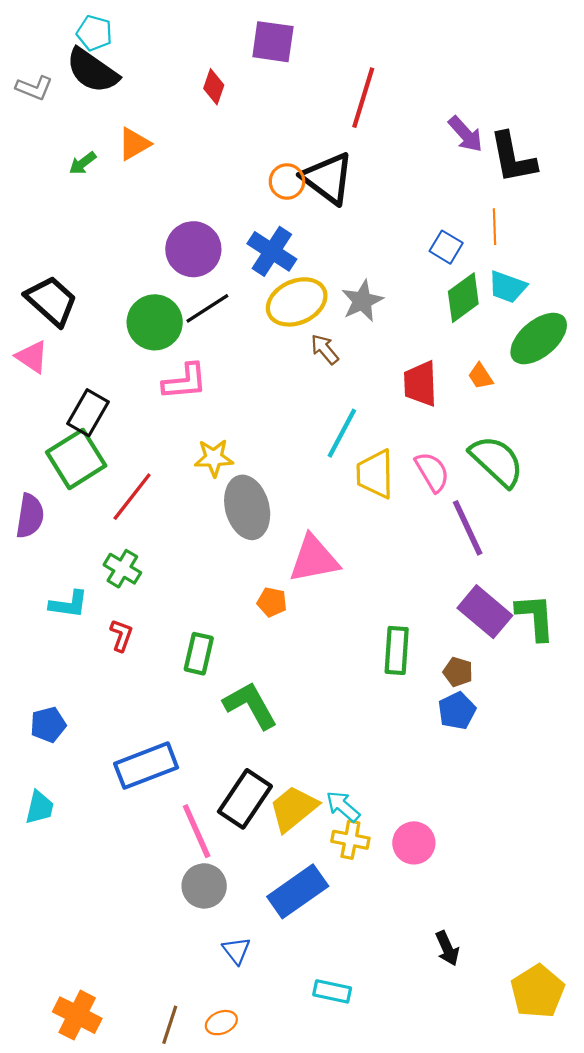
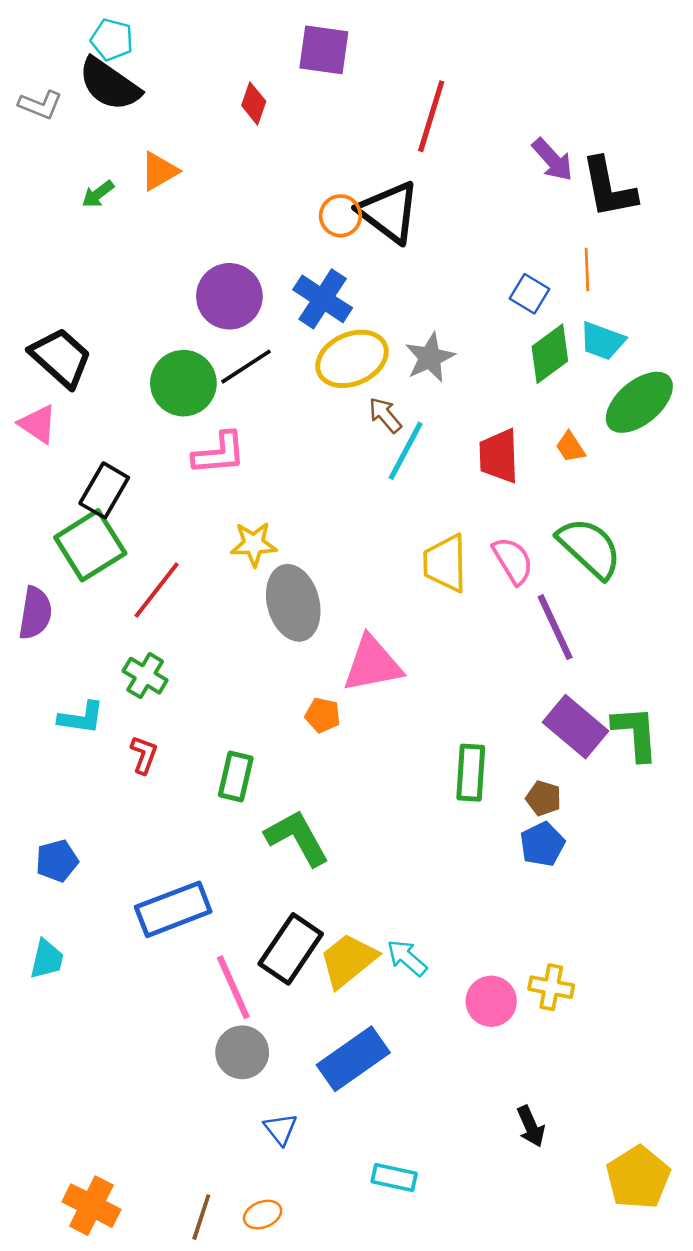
cyan line: (342, 433) -> (406, 451), moved
yellow cross: (350, 840) -> (551, 987), moved

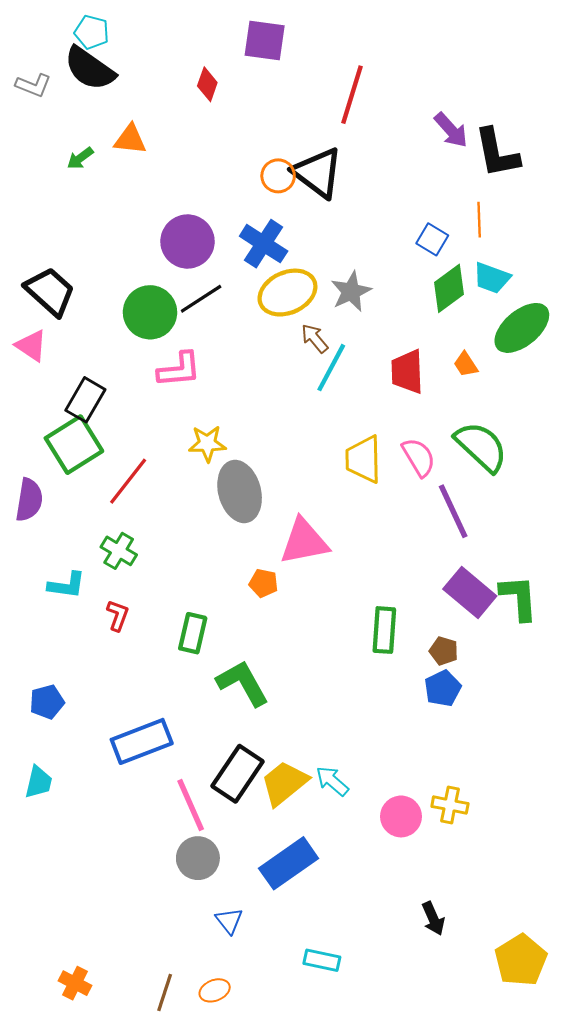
orange triangle: (159, 171) -> (130, 139), turned 36
orange cross: (91, 1206) -> (75, 983), size x0.7

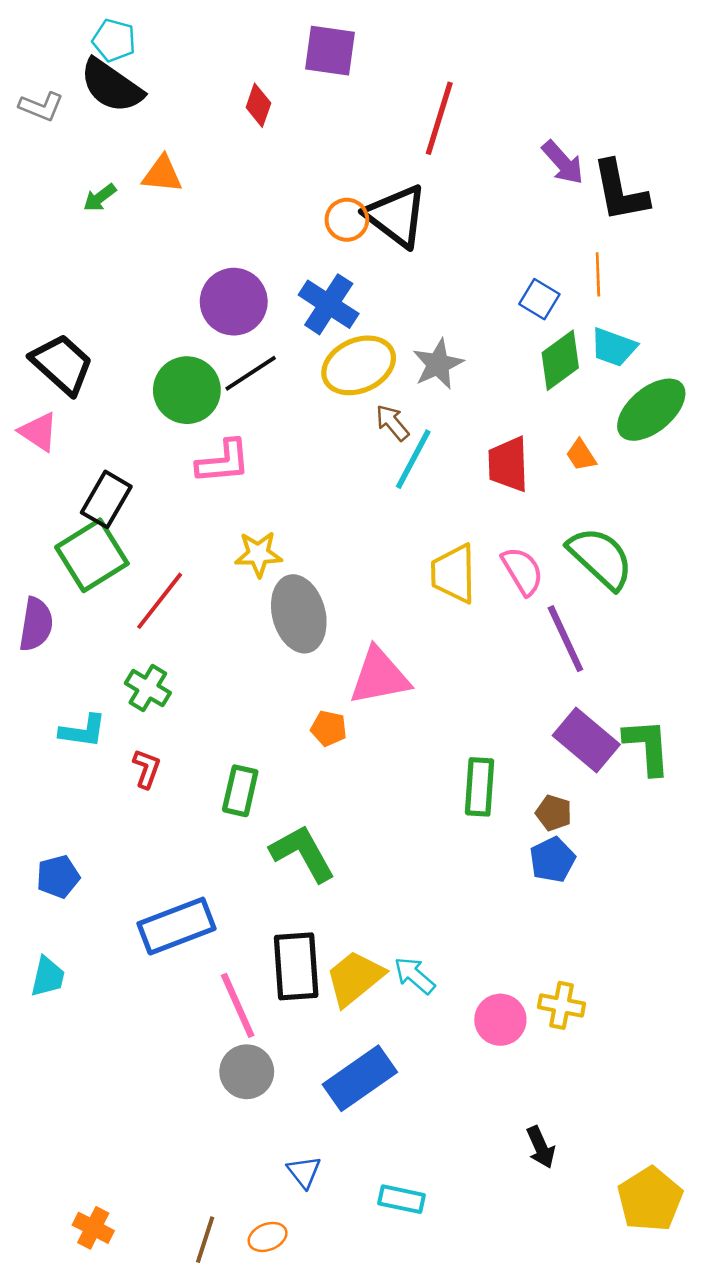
black rectangle: (237, 774) -> (296, 966), turned -38
blue triangle: (229, 921) -> (304, 1172), moved

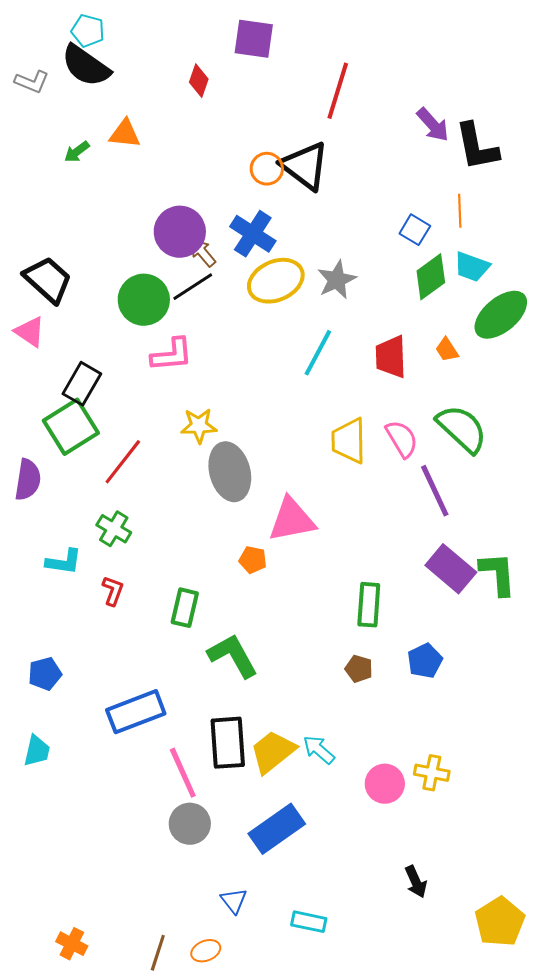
brown arrow: (392, 423) -> (203, 253), moved
brown pentagon: (554, 813) -> (359, 669), moved

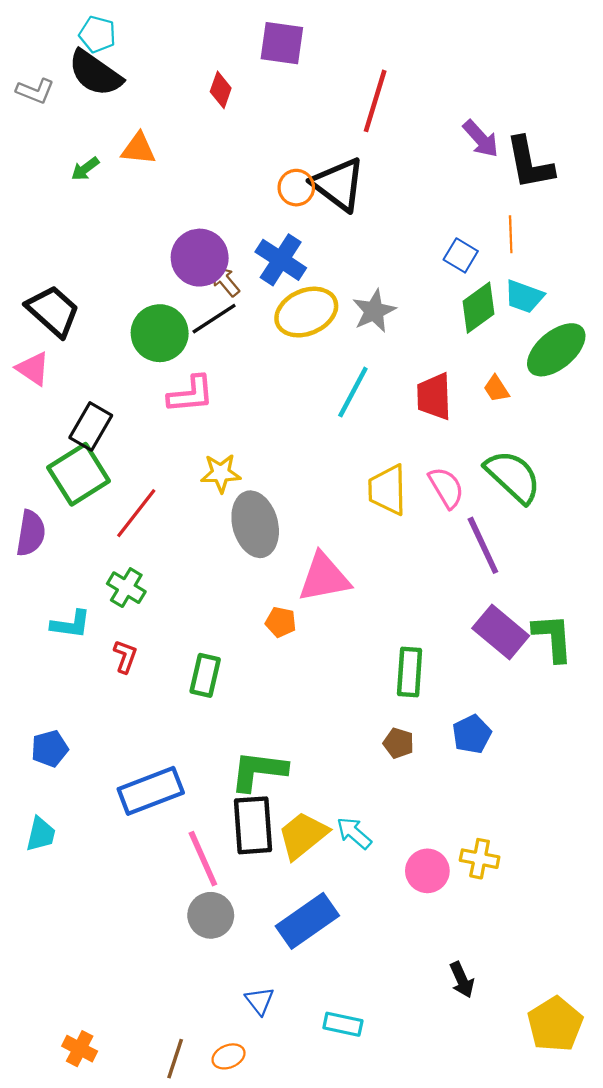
green L-shape: (233, 656) -> (259, 771), moved, turned -54

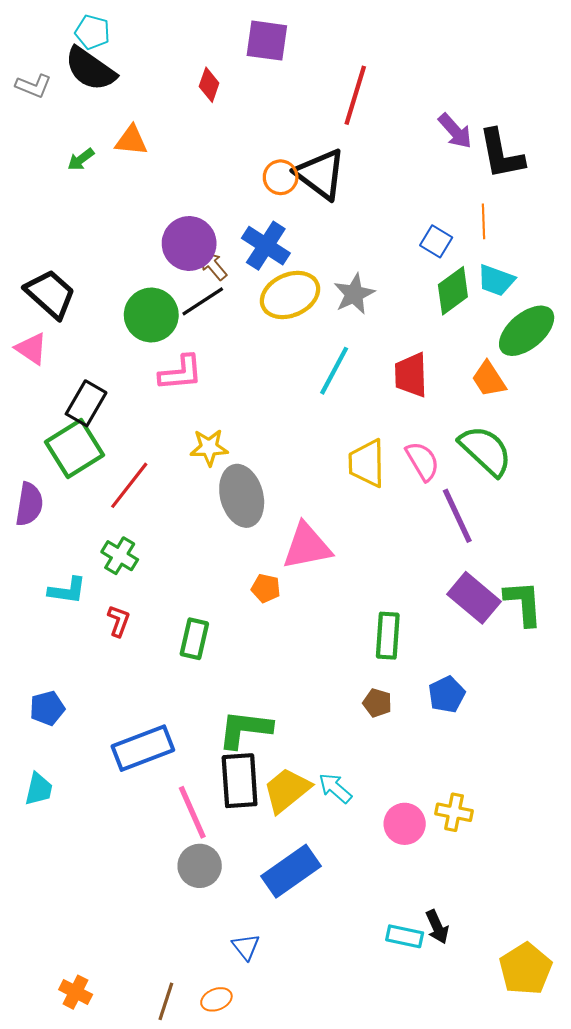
orange trapezoid: (496, 389) -> (489, 379), moved, size x1.4
cyan rectangle: (343, 1024) -> (405, 936), moved

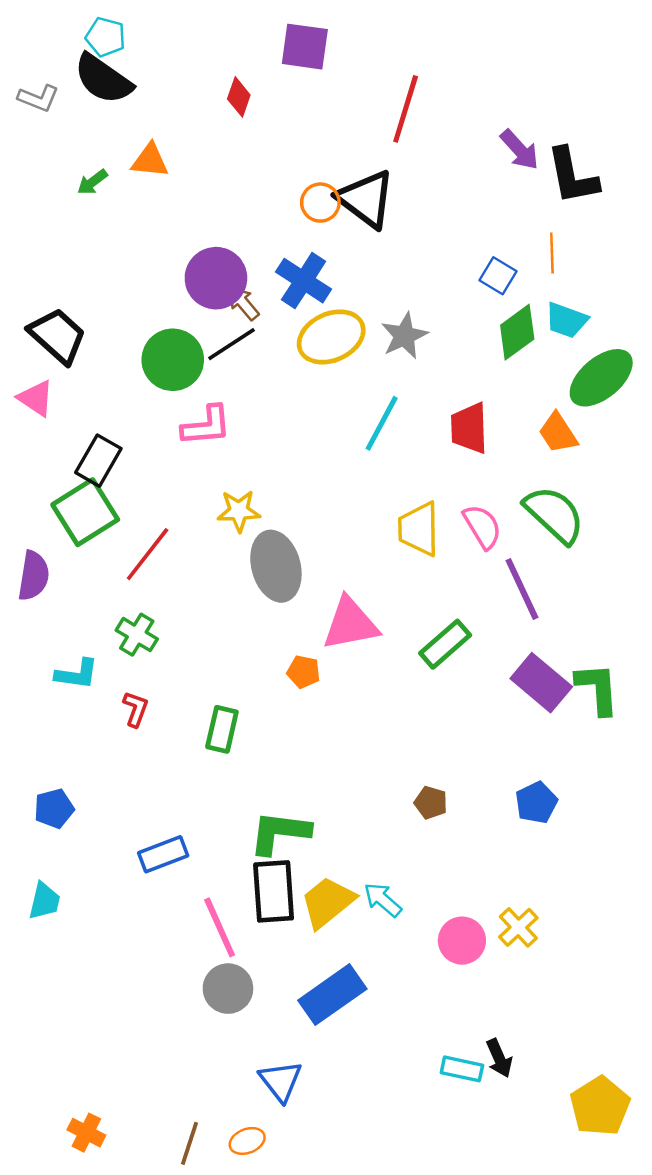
green rectangle: (388, 636) -> (445, 644), moved, turned 45
blue pentagon: (447, 695) -> (536, 803), moved
blue rectangle: (143, 748) -> (163, 854), size x0.7
yellow cross: (454, 812) -> (518, 927), turned 36
blue triangle: (246, 947) -> (281, 1081), size x1.4

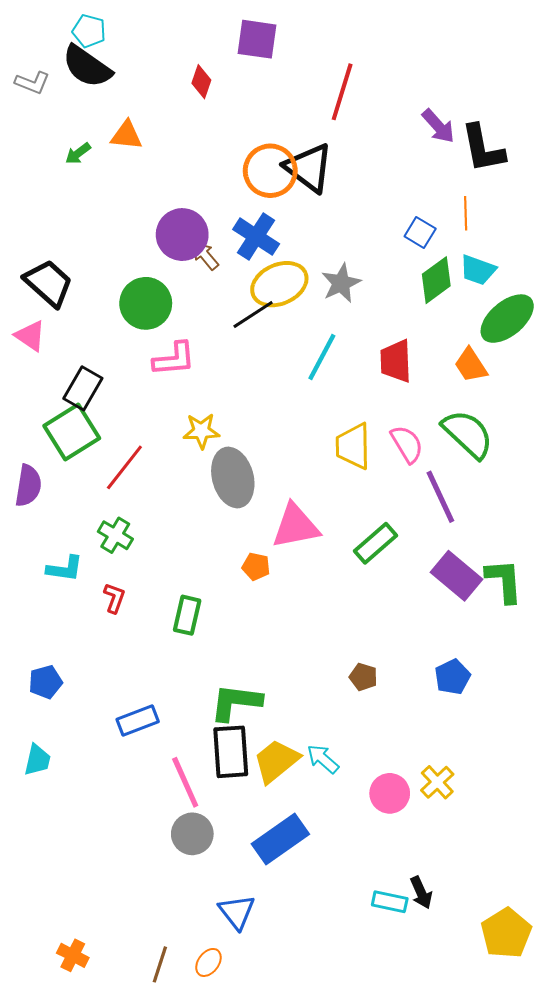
orange circle: (320, 203) -> (270, 171), size x1.6
black line: (232, 344) -> (253, 315), moved
orange ellipse: (247, 1141) -> (208, 962), turned -32

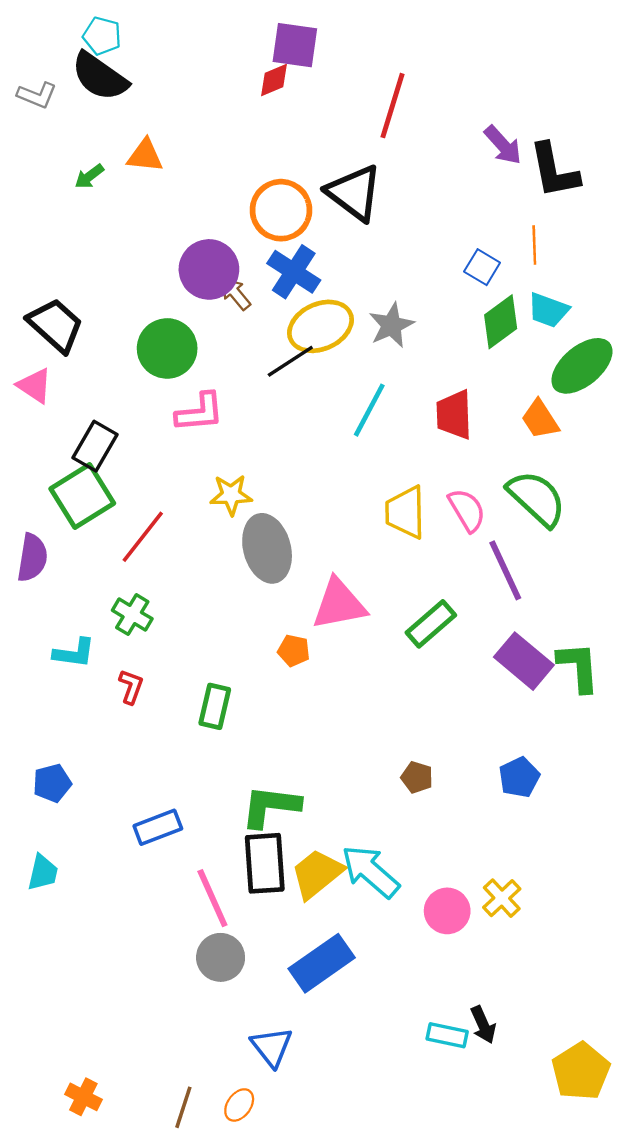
red diamond: (201, 82) -> (274, 80), moved, turned 48
orange circle: (270, 171) -> (281, 210), moved
cyan arrow: (323, 759) -> (370, 871), size x1.6

